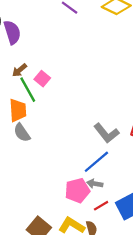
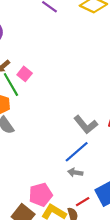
pink pentagon: (77, 191) -> (41, 195), moved
red line: (101, 206) -> (83, 202), moved

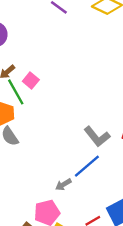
gray arrow: (75, 172) -> (63, 185), moved, turned -40

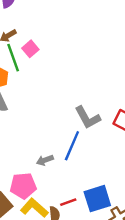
blue line: (87, 166) -> (72, 146), turned -36

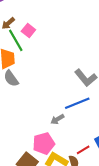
blue line: (72, 146) -> (77, 103), turned 55

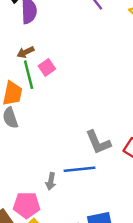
gray arrow: (57, 119) -> (51, 181), turned -64

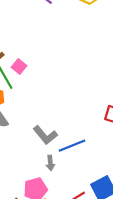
gray L-shape: (98, 142) -> (45, 135), moved

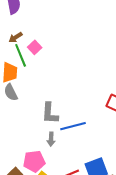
gray L-shape: (45, 135) -> (50, 113), turned 35

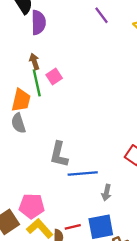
brown arrow: (16, 37) -> (34, 62), turned 96
gray arrow: (51, 139) -> (106, 193), moved

